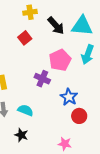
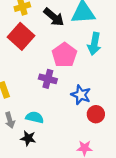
red square: (25, 38) -> (21, 36), size x1.6
black star: (21, 135) -> (28, 138), moved

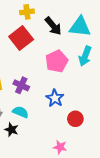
purple cross: (48, 79) -> (21, 85), moved
blue star: (81, 95) -> (55, 98), moved

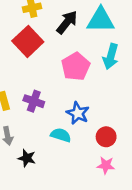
black arrow: (53, 26) -> (67, 22), turned -96
cyan semicircle: (21, 112) -> (61, 135), moved
pink star: (60, 147) -> (106, 165), moved

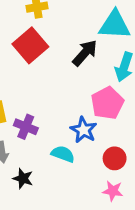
black arrow: (67, 22) -> (85, 53), moved
pink pentagon: (76, 66) -> (107, 103), moved
purple cross: (34, 101) -> (26, 127), moved

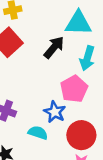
red circle: (115, 158) -> (81, 135), size x1.5

